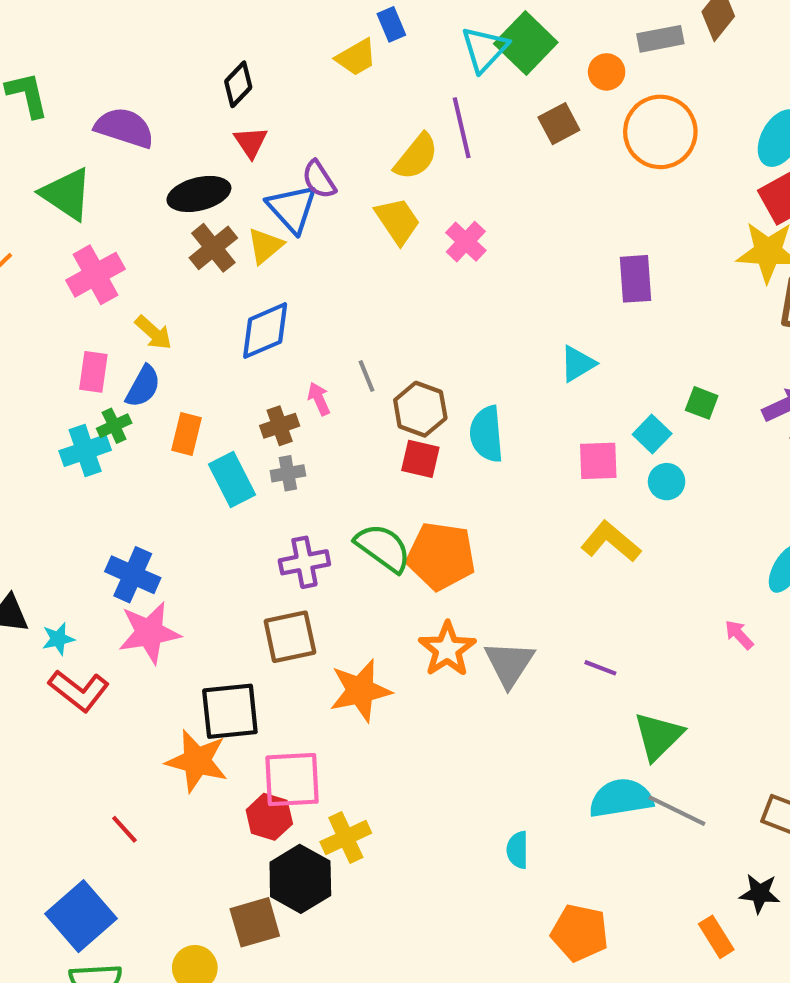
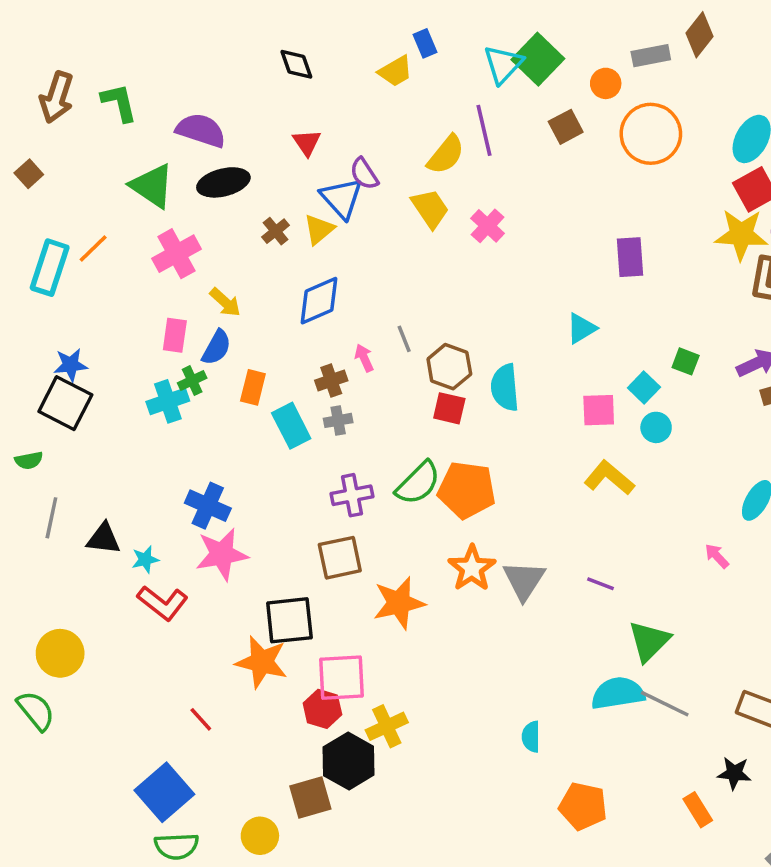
black diamond: (238, 84) -> (296, 64), moved, turned -63
black ellipse: (199, 194) -> (223, 182), moved
brown cross: (213, 248) -> (276, 231), size x0.7
green semicircle: (383, 548) -> (418, 483), turned 99

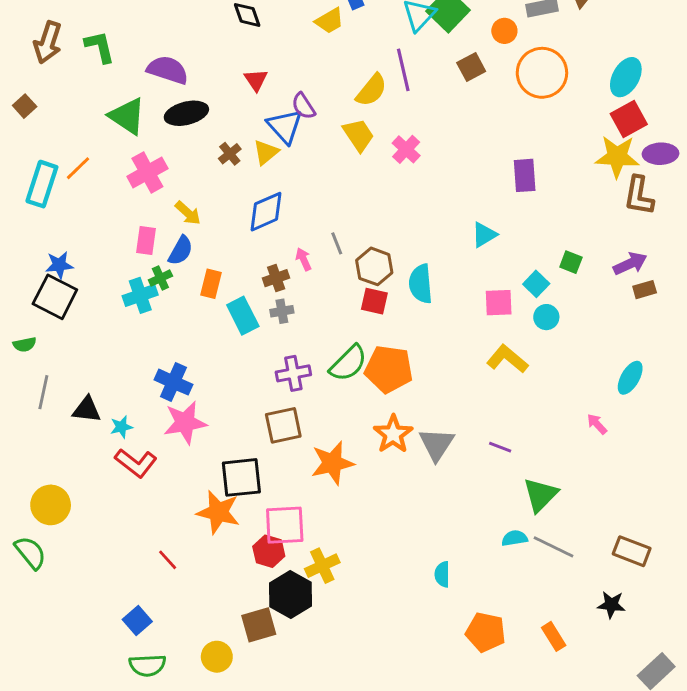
cyan semicircle: (618, 693) -> (515, 538), size x0.6
blue square: (164, 792) -> (137, 621), size x0.6
orange rectangle: (698, 810) -> (554, 636), moved

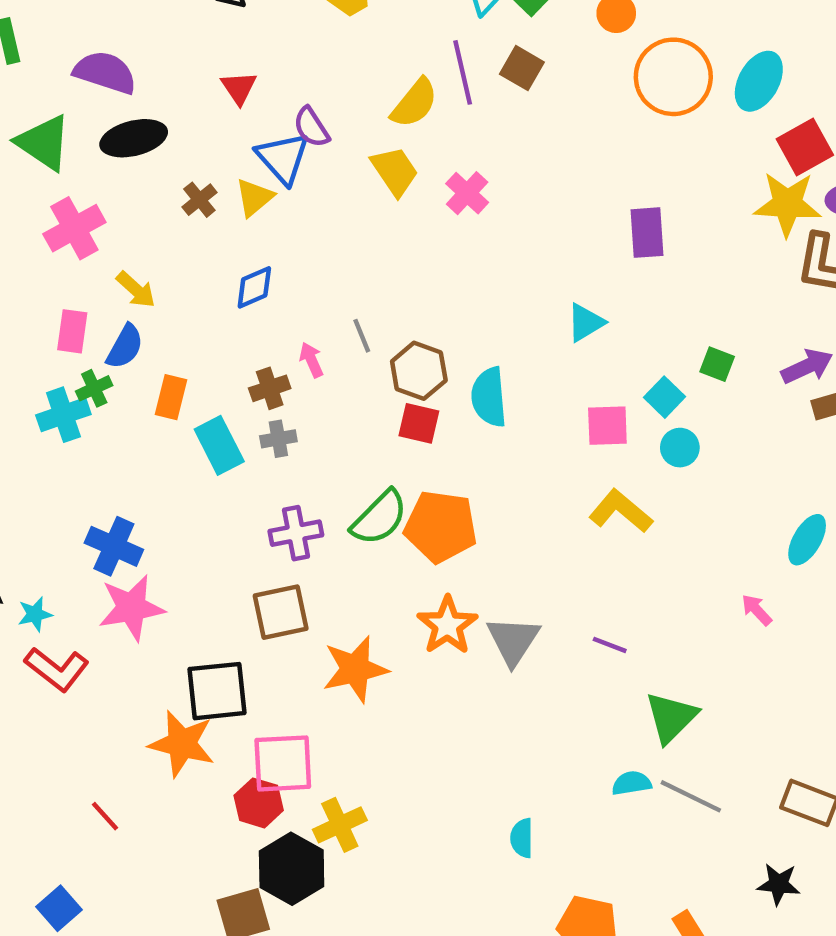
brown square: (471, 67) -> (522, 68), moved, turned -32
cyan ellipse: (626, 77) -> (759, 81), moved
blue diamond: (266, 212) -> (254, 287), size x0.7

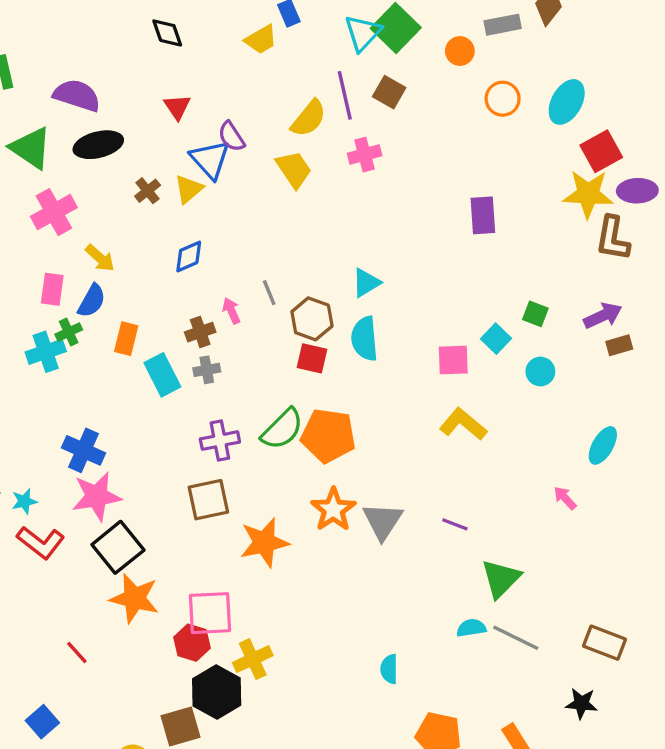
orange circle: (673, 77) -> (503, 99), size x0.6
pink cross: (467, 193) -> (365, 155), moved, turned 32
cyan triangle: (586, 323) -> (366, 283), moved
cyan circle: (680, 448) -> (540, 371), moved
black square: (217, 691) -> (118, 547), moved, turned -33

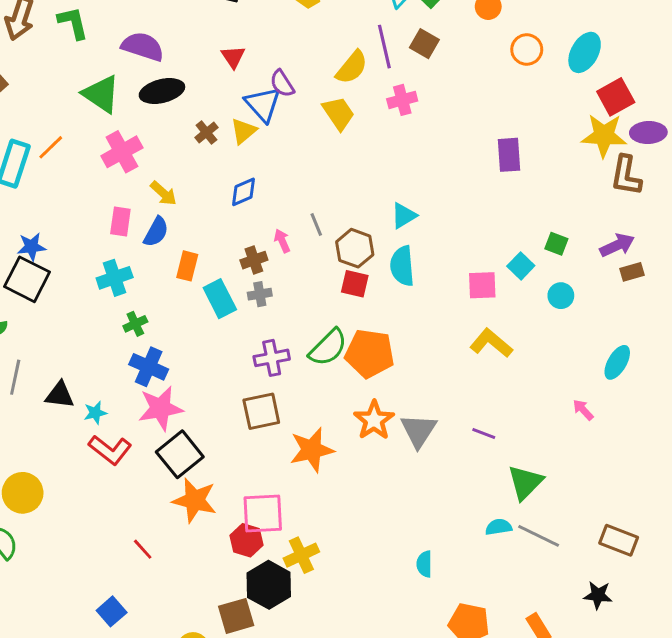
green cross: (69, 332) -> (135, 324), moved

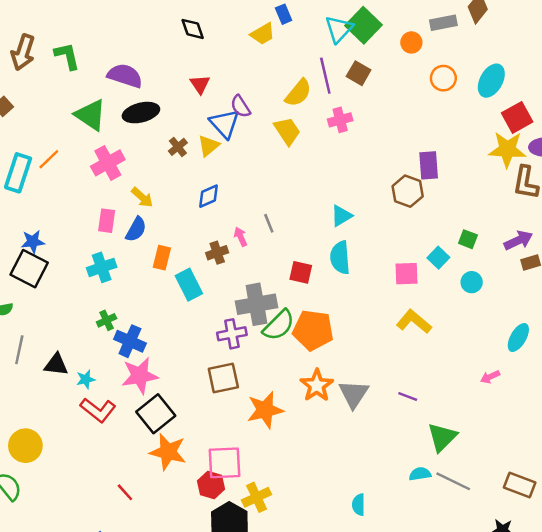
brown hexagon: (355, 248) -> (408, 191), moved
gray cross: (260, 294) -> (257, 304), moved, size x2.0
green cross: (135, 324) -> (107, 320), moved
pink arrow: (583, 410) -> (490, 377), turned -72

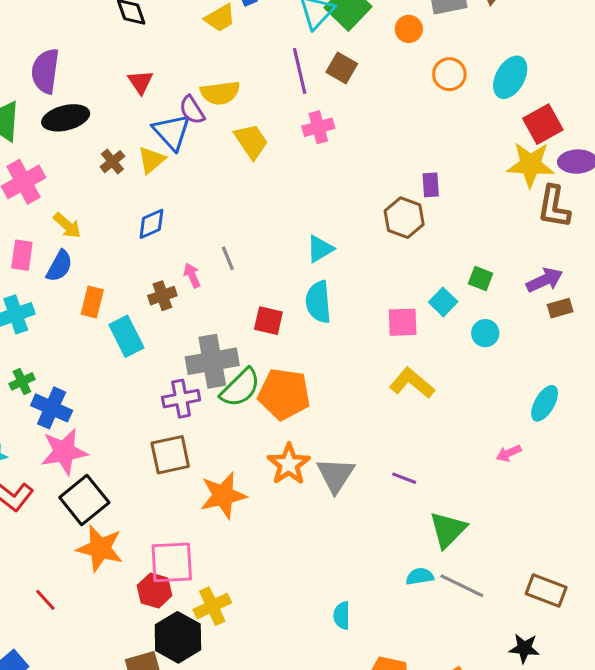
purple semicircle: (125, 76) -> (45, 71), turned -100
yellow semicircle: (298, 93) -> (220, 93), moved, turned 44
purple rectangle: (429, 165) -> (431, 185), size x0.7

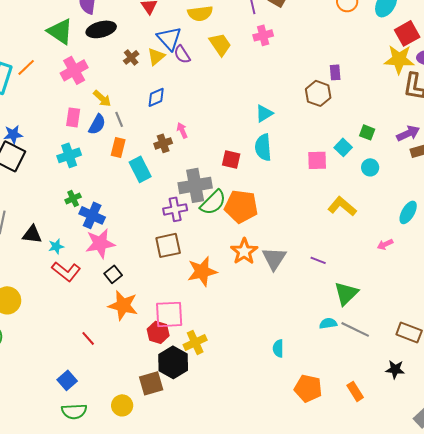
purple semicircle: (192, 110) -> (182, 54), moved
gray line: (228, 258) -> (119, 119), moved
yellow L-shape: (412, 383) -> (342, 206), moved
black square: (84, 500) -> (113, 274), size x0.6

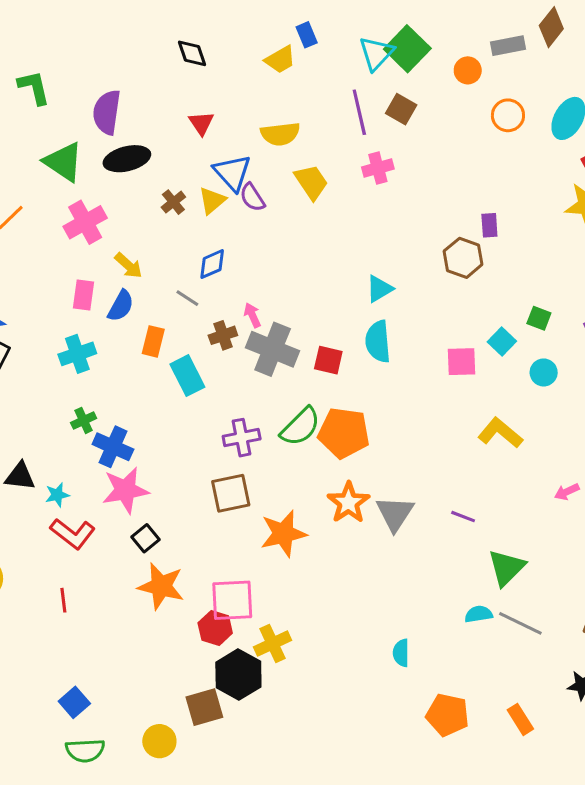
gray line: (119, 119) -> (187, 298), moved, turned -35
gray cross: (195, 185) -> (273, 349), moved, turned 32
red line: (88, 338) -> (63, 600), moved, turned 35

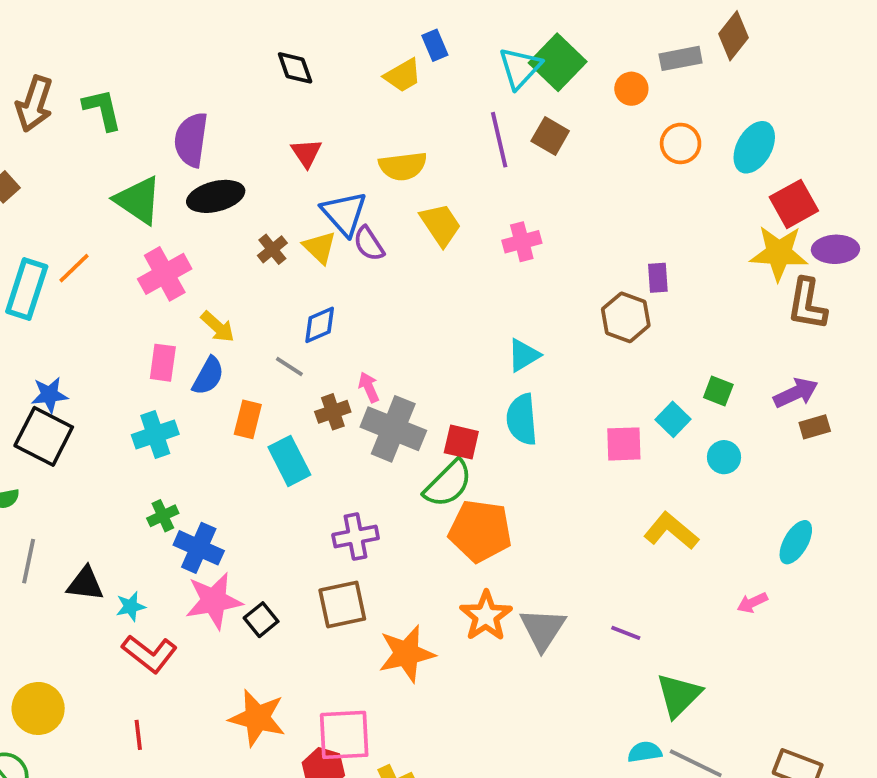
pink cross: (378, 168) -> (522, 242), moved
yellow triangle: (212, 201) -> (320, 247), turned -36
green semicircle: (300, 427) -> (448, 484), moved
black square: (146, 538) -> (261, 620), moved

